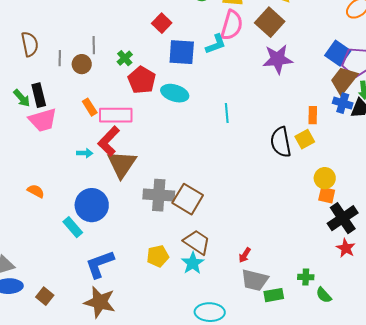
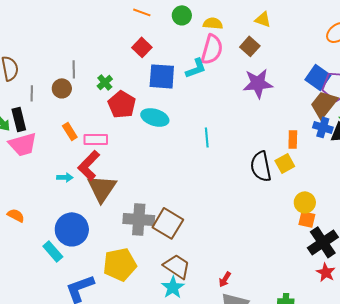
brown square: (270, 22) -> (250, 46), size x0.7
gray line: (60, 58) -> (32, 93), moved
pink rectangle: (116, 115) -> (96, 139), size x0.7
yellow pentagon: (158, 256) -> (120, 264), moved, size x1.5

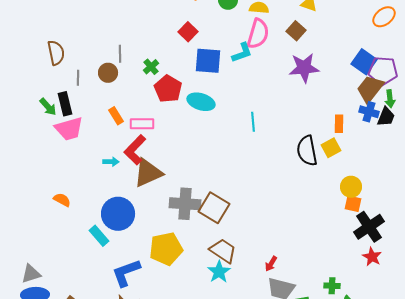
brown triangle: (102, 188) -> (148, 173), turned 32

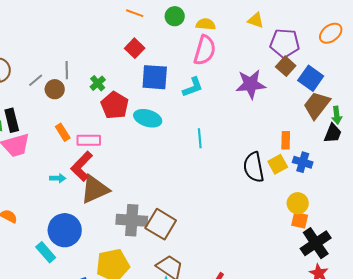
brown square: (296, 31) -> (286, 66), moved
cyan L-shape: (242, 53) -> (193, 87), moved
purple pentagon: (383, 71) -> (285, 43), moved
gray line: (78, 78) -> (36, 80), moved, turned 49
blue cross: (369, 112) -> (303, 162), moved

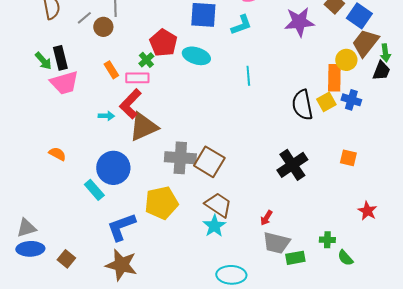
green cross: (98, 83) -> (146, 60), moved
orange rectangle: (286, 140) -> (334, 78), size x1.5
yellow circle: (298, 203) -> (346, 60), moved
black cross: (316, 243) -> (292, 165), moved

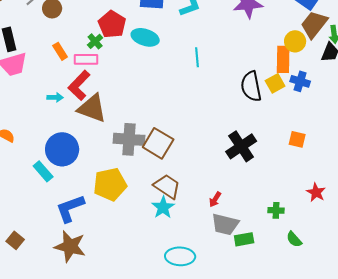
brown triangle: (143, 127) -> (92, 108), turned 44
green cross: (327, 240) -> (276, 210), moved

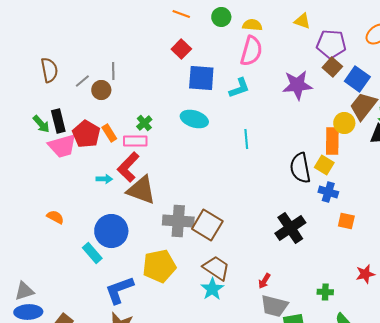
red pentagon: (112, 24) -> (86, 134), moved
blue cross: (300, 81) -> (328, 192), moved
yellow square: (275, 83) -> (324, 165), turned -30
red star: (316, 192) -> (365, 274), turned 30

